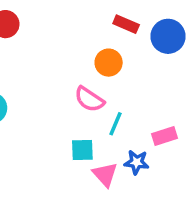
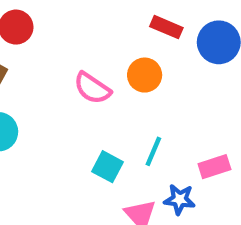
pink semicircle: (89, 99) -> (92, 88), moved
cyan square: (82, 150) -> (107, 167), moved, turned 30

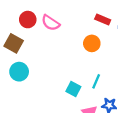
pink semicircle: (92, 88) -> (51, 23), moved

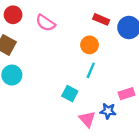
red circle: (28, 20) -> (13, 15), moved
cyan line: (96, 81) -> (91, 70), moved

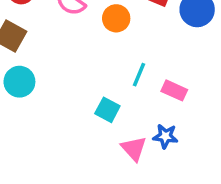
orange circle: (90, 45) -> (116, 18), moved
pink rectangle: (127, 94) -> (174, 90), moved, turned 42

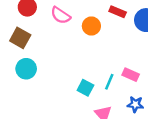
cyan line: (139, 75) -> (109, 82), moved
blue star: (165, 136) -> (135, 104), moved

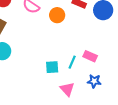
cyan square: (85, 88) -> (52, 67), turned -32

